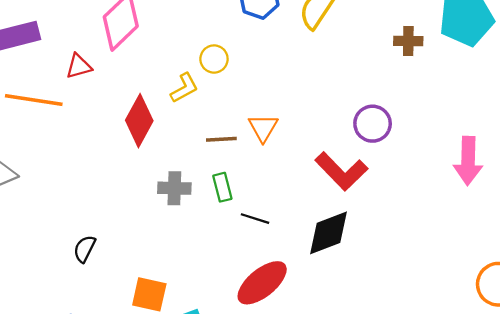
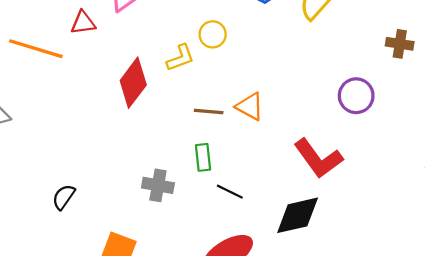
purple circle: (373, 124) -> (356, 96), moved
orange triangle: (263, 128) -> (250, 106), turned -40
gray cross: (174, 188) -> (158, 185), moved

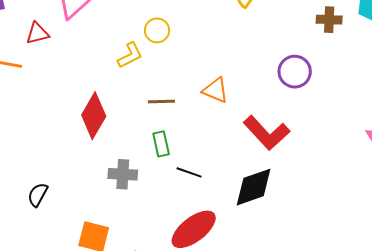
red diamond: (133, 83) -> (94, 116), moved
orange triangle: (250, 106) -> (215, 90), moved

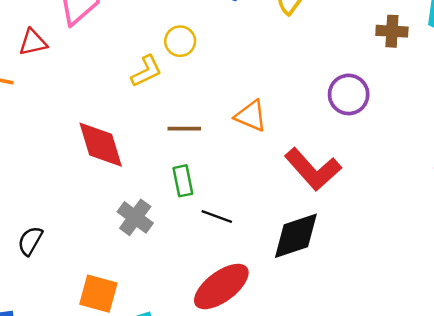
red diamond: (94, 116) -> (101, 145), turned -48
gray cross: (123, 174) -> (135, 217), turned 32

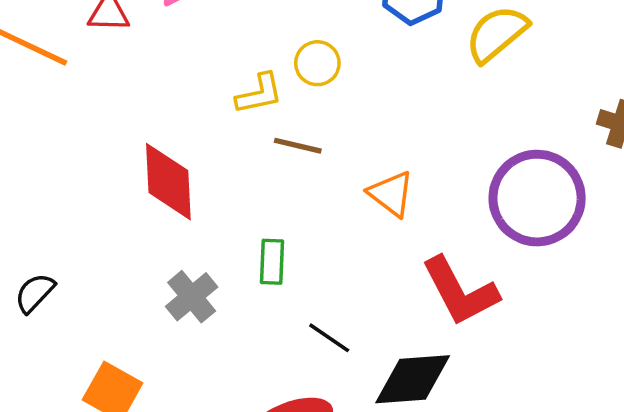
purple circle: (349, 94) -> (537, 198), size x1.6
brown line: (184, 129) -> (298, 146), moved
black line: (217, 216) -> (329, 338), moved

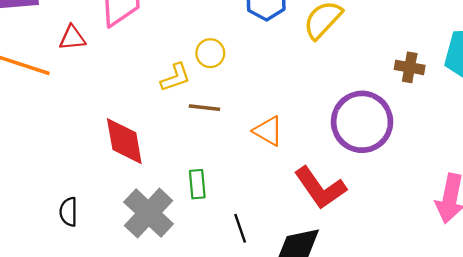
black semicircle: (35, 293) -> (69, 212), moved, turned -36
gray cross: (192, 297) -> (149, 213), size x1.5
black line: (329, 338) -> (240, 228), turned 44

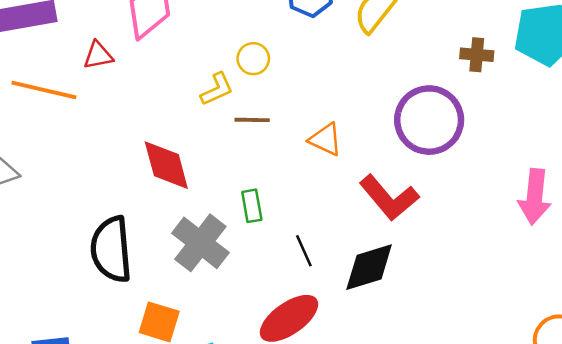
black semicircle: (69, 212) -> (111, 249), size x2.0

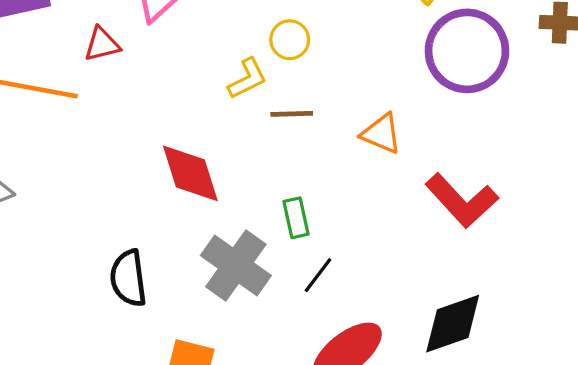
purple circle: (429, 120) -> (467, 51), moved
black semicircle: (111, 249) -> (128, 278), size x0.7
black line: (304, 251) -> (318, 275), moved, turned 64
black diamond: (369, 267) -> (453, 324), moved

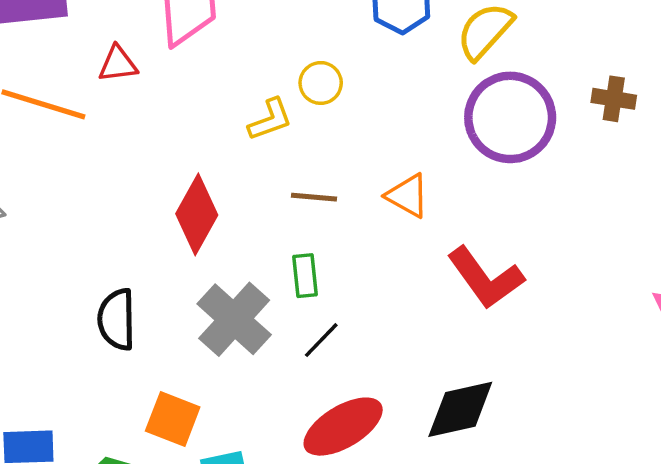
brown line: (292, 114) -> (314, 197), moved
red diamond: (190, 173) -> (197, 214), turned 40

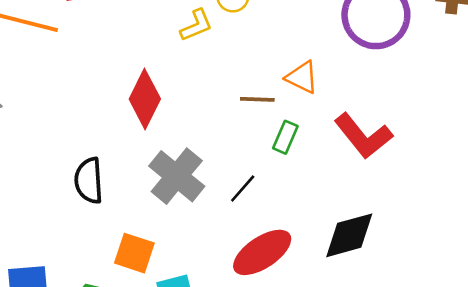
brown line: (314, 197) -> (257, 99), moved
green rectangle: (305, 276) -> (285, 137), moved, turned 32

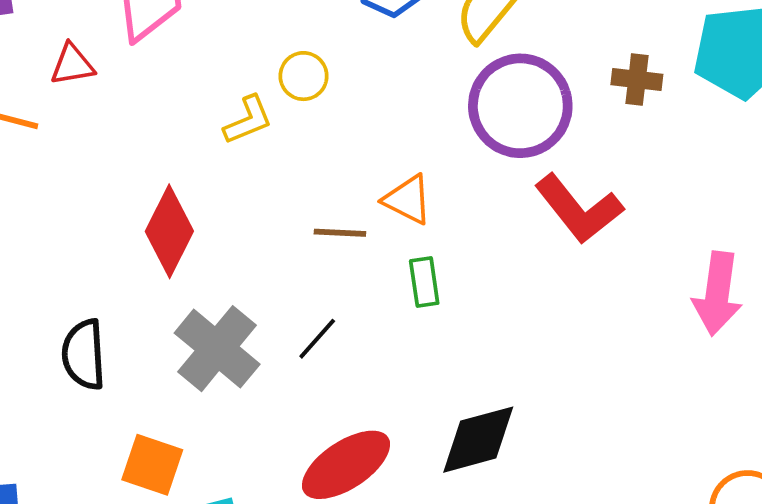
red L-shape: (363, 136) -> (579, 209), moved
green rectangle: (285, 137) -> (424, 282), moved, turned -32
black line: (243, 189) -> (317, 339), moved

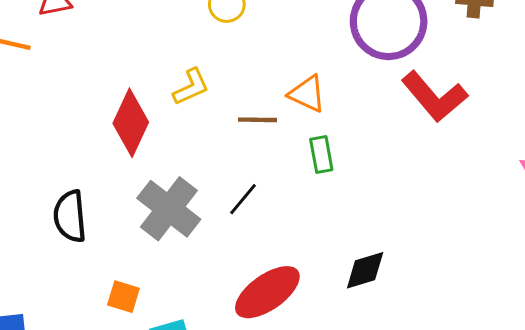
yellow L-shape: (248, 120) -> (191, 87), moved
black diamond: (478, 440) -> (365, 270), size x0.7
orange square: (152, 465) -> (123, 297), size x0.7

